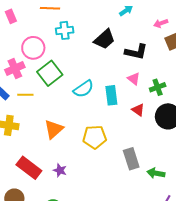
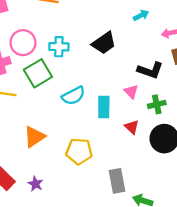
cyan arrow: (126, 11) -> (141, 15), moved
cyan cross: (65, 30) -> (59, 47), moved
black L-shape: (136, 52) -> (150, 70), moved

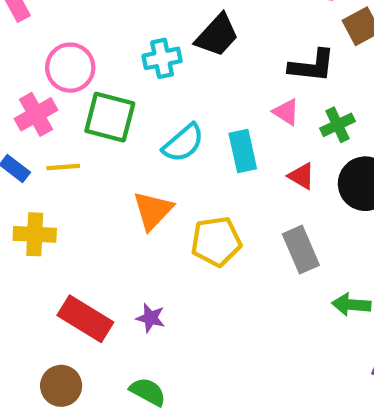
cyan cross: (59, 47) -> (162, 58), moved
green square: (38, 73) -> (110, 117), turned -32
orange triangle: (34, 137) -> (153, 211), moved
gray rectangle: (117, 181) -> (301, 250), moved

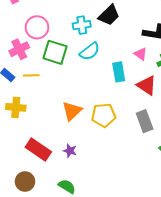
cyan semicircle: (183, 143) -> (90, 51), moved
red triangle: (301, 176) -> (147, 85), size x1.5
orange triangle: (153, 211) -> (72, 111), moved

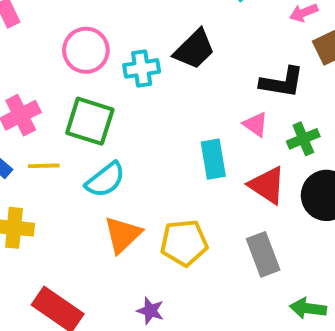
pink circle: (37, 27) -> (86, 50), moved
cyan semicircle: (90, 51) -> (105, 180), moved
purple star: (70, 151) -> (150, 311), moved

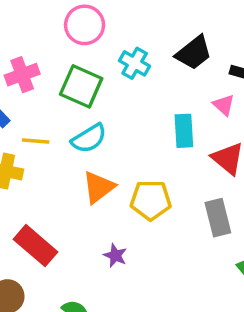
black trapezoid: (194, 49) -> (194, 53), moved
cyan cross: (142, 68) -> (135, 63), moved, turned 32
yellow line: (44, 166) -> (36, 141), moved

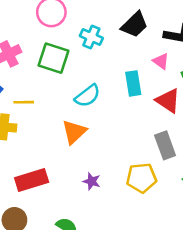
cyan semicircle: (89, 138) -> (87, 96), moved
yellow pentagon: (151, 200) -> (141, 178), moved
red rectangle: (36, 246) -> (32, 180), turned -52

